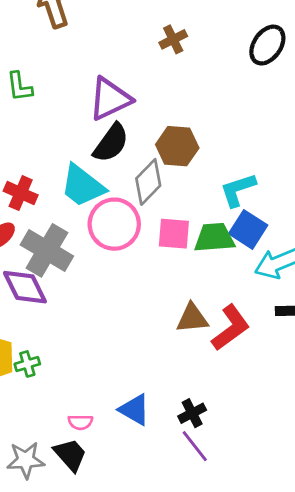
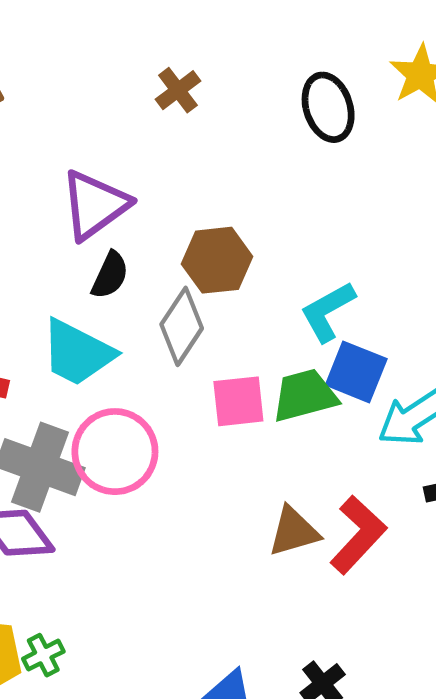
black ellipse: (267, 45) -> (328, 107), moved, turned -42
black semicircle: (111, 143) -> (110, 275), size x0.7
pink circle: (114, 224) -> (115, 452), moved

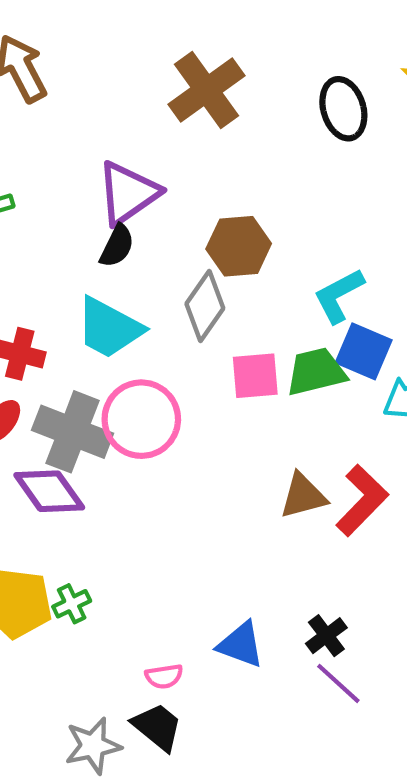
brown cross: (178, 90) -> (206, 90), size x1.8
black semicircle: (110, 275) -> (117, 246), moved

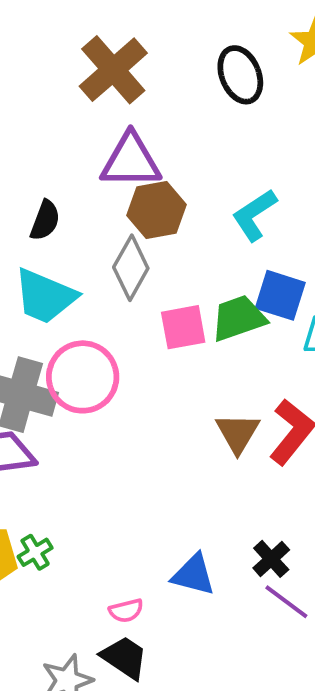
purple triangle: (128, 193) -> (131, 161), moved, turned 40
cyan L-shape: (339, 296) -> (254, 215), moved
brown triangle: (303, 496) -> (238, 433), turned -39

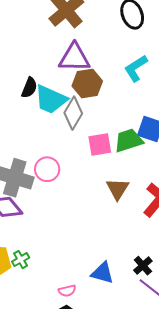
cyan L-shape: (254, 215) -> (136, 68), moved
cyan trapezoid: (45, 296) -> (51, 99), moved
pink circle: (83, 377) -> (47, 169), size x0.7
brown triangle: (238, 433) -> (118, 189), moved

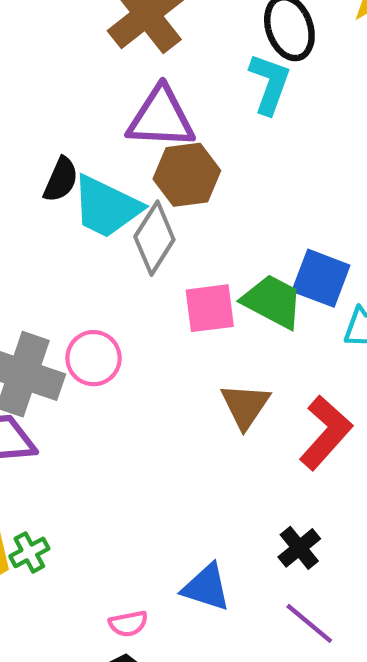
cyan L-shape: (136, 68) -> (270, 84), moved, turned 140
green trapezoid: (129, 140) -> (272, 301), turned 44
black cross: (143, 266) -> (299, 548), moved

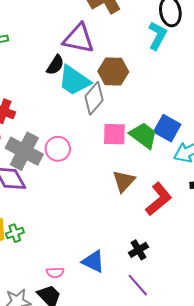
purple triangle: (161, 118) -> (79, 39), moved

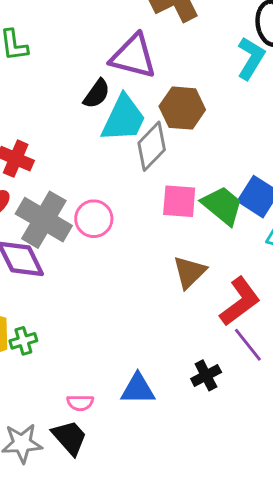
cyan trapezoid: (74, 81) -> (124, 118), turned -102
blue triangle: (93, 261) -> (138, 389), turned -30
purple line: (138, 285) -> (248, 345), moved

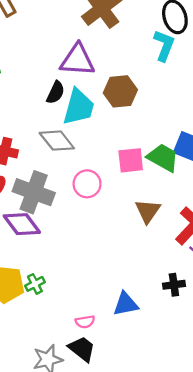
gray diamond: (152, 146) -> (57, 141), moved, turned -72
pink circle: (94, 219) -> (87, 184), moved
black cross: (206, 375) -> (174, 285), turned 30

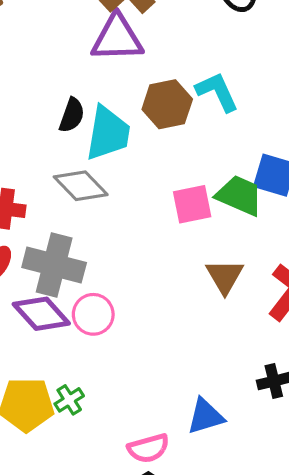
cyan L-shape: (164, 46) -> (217, 92), moved, turned -40
purple triangle: (77, 60) -> (117, 38), moved
pink circle: (87, 184) -> (93, 314), moved
pink semicircle: (85, 322) -> (148, 448), size x1.4

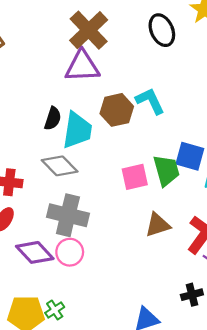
green trapezoid: (239, 195) -> (166, 170), turned 52
gray cross: (54, 265) -> (68, 215), moved
brown triangle: (225, 276) -> (158, 225), turned 44

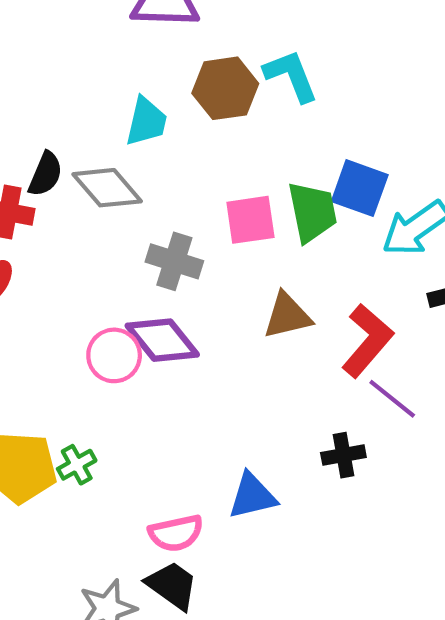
black semicircle: (53, 119) -> (45, 174), moved
cyan trapezoid: (77, 130) -> (146, 122), size x0.7
gray cross: (68, 215) -> (174, 261), moved, size x0.7
purple diamond: (35, 252) -> (162, 340), moved

